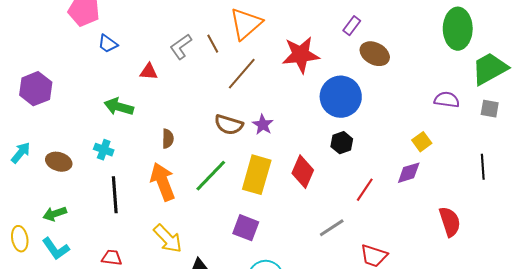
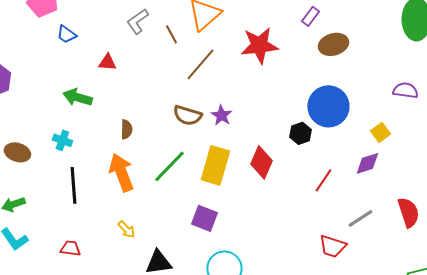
gray L-shape: (181, 47) -> (137, 21), moved
brown ellipse: (375, 54) -> (333, 44), turned -44
blue circle: (341, 97) -> (328, 106), moved
gray line: (332, 228) -> (360, 218), moved
yellow arrow: (168, 239) -> (126, 229), size x0.6

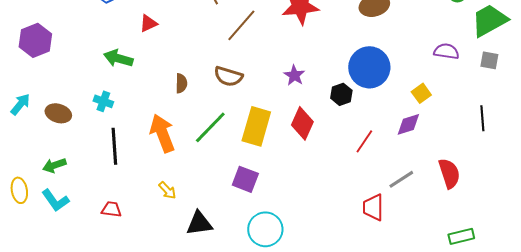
red triangle: (107, 62) -> (148, 23), turned -30
purple star: (221, 115) -> (294, 75), moved
brown semicircle: (126, 129) -> (181, 83), moved
red trapezoid: (332, 246) -> (373, 207), turned 72

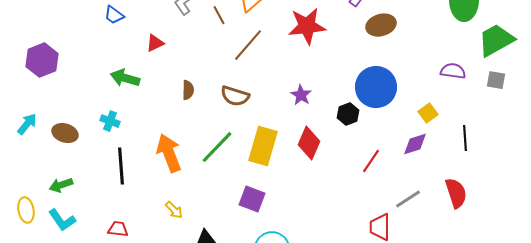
brown semicircle: (181, 83) -> (188, 90), moved
black line: (482, 118) -> (465, 138), moved

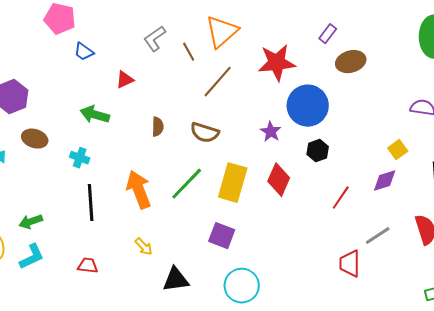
blue circle: (376, 87) -> (308, 106), moved
brown ellipse: (65, 133) -> (35, 139), moved
cyan L-shape: (62, 220) -> (32, 257), turned -80

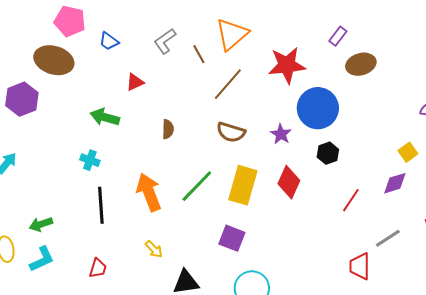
blue trapezoid: (84, 52) -> (109, 41), moved
brown semicircle: (205, 133) -> (231, 132), moved
brown ellipse: (35, 139) -> (54, 60), moved, size x1.5
red trapezoid: (88, 266) -> (98, 268), turned 100

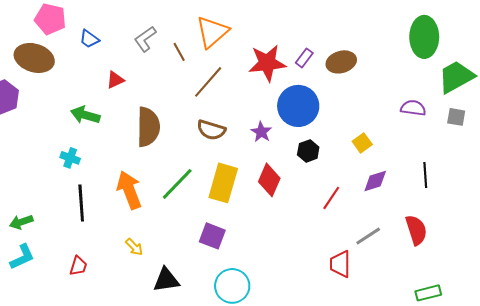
purple rectangle: (338, 36) -> (304, 58), moved
brown semicircle: (168, 129) -> (148, 127), size x2.0
yellow square: (408, 152) -> (362, 143), moved

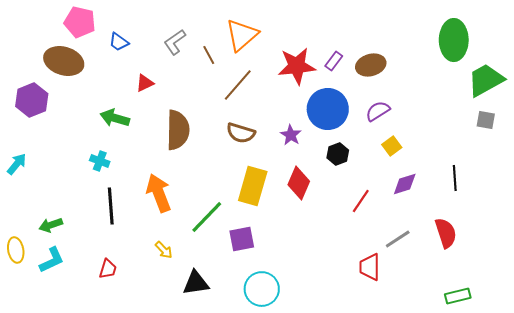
purple semicircle: (413, 108) -> (378, 111), moved, turned -40
green line: (177, 184) -> (207, 217), moved
purple square: (212, 236) -> (242, 239), turned -32

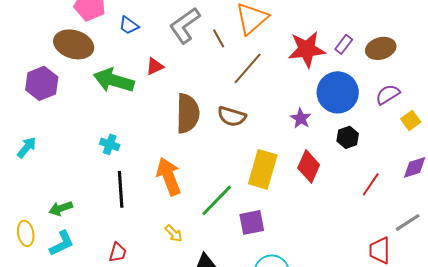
gray L-shape: (175, 42) -> (185, 25), size x1.4
green arrow: (115, 118) -> (114, 80), moved, size x1.4
brown semicircle: (241, 133) -> (232, 116), moved
yellow square: (392, 146) -> (411, 120), moved

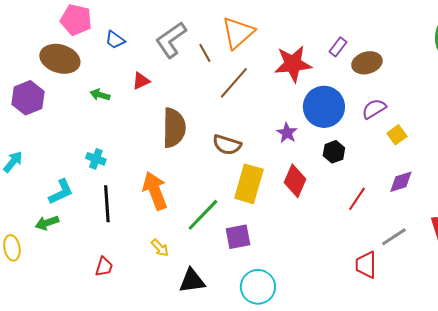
purple rectangle: (344, 44) -> (338, 47), moved
green arrow: (114, 80) -> (100, 95), size x0.5
brown semicircle: (232, 116) -> (227, 145), moved
cyan L-shape: (62, 243) -> (61, 192), moved

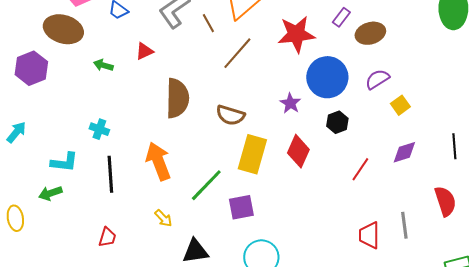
cyan L-shape: (61, 192) -> (64, 162), turned 32
gray line: (394, 237) -> (404, 225), moved, turned -64

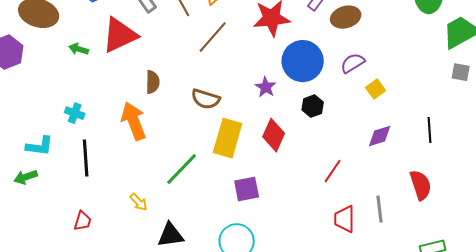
red triangle: (144, 51) -> (120, 35), size x2.0
brown semicircle: (177, 98) -> (153, 82), size x0.6
orange arrow: (158, 161) -> (134, 121), moved
red line: (360, 169) -> (333, 171), moved
purple square: (241, 207) -> (247, 189), moved

